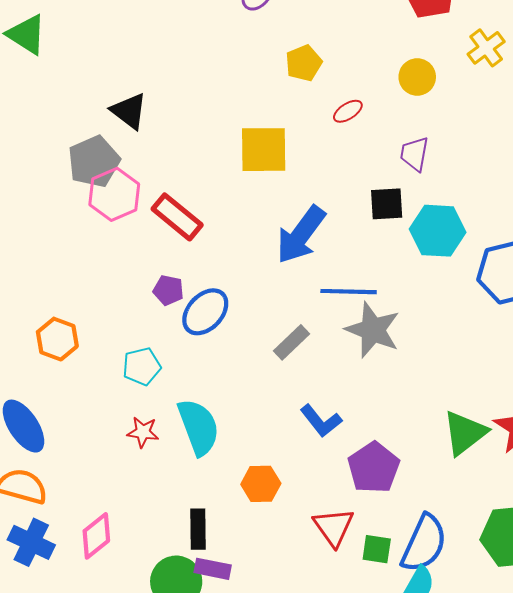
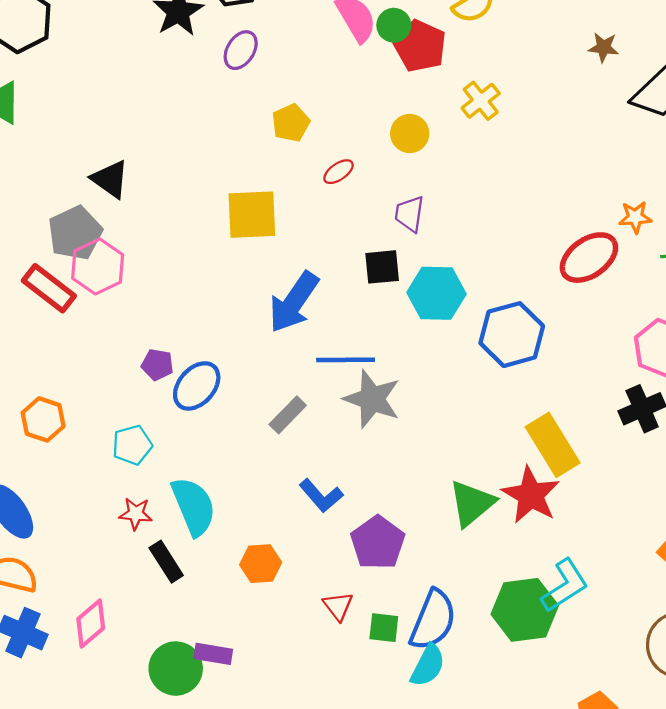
red rectangle: (177, 217) -> (49, 288), moved
red triangle: (334, 527) -> (338, 606), size x0.7
black rectangle: (198, 529) -> (166, 562), moved, turned -30

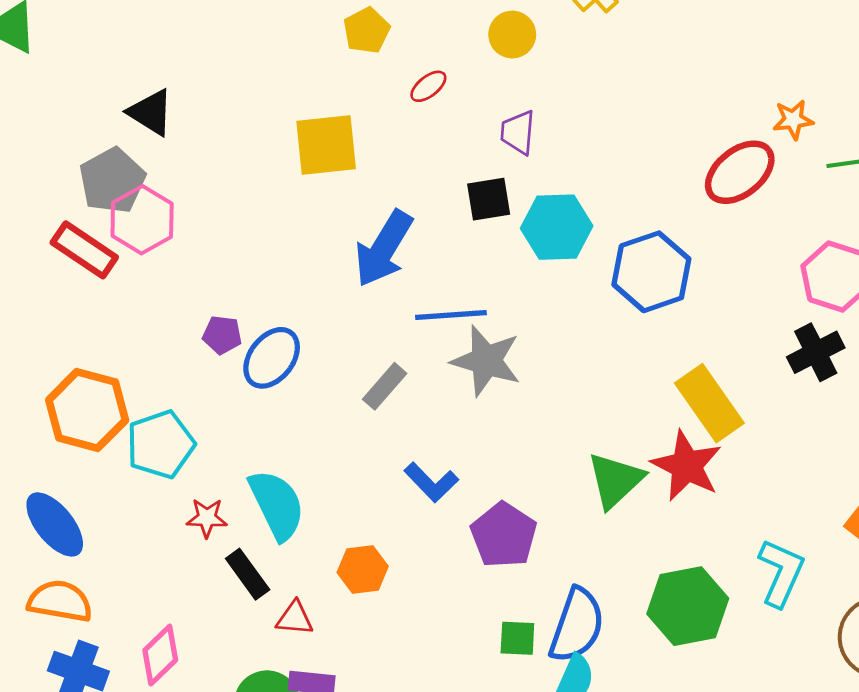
orange hexagon: (43, 419) -> (87, 410), size x1.5
cyan pentagon: (132, 445) -> (161, 445), moved, size x1.4
cyan L-shape: (565, 586) -> (781, 573), moved, turned -30
red triangle: (338, 606) -> (295, 618), moved, turned -44

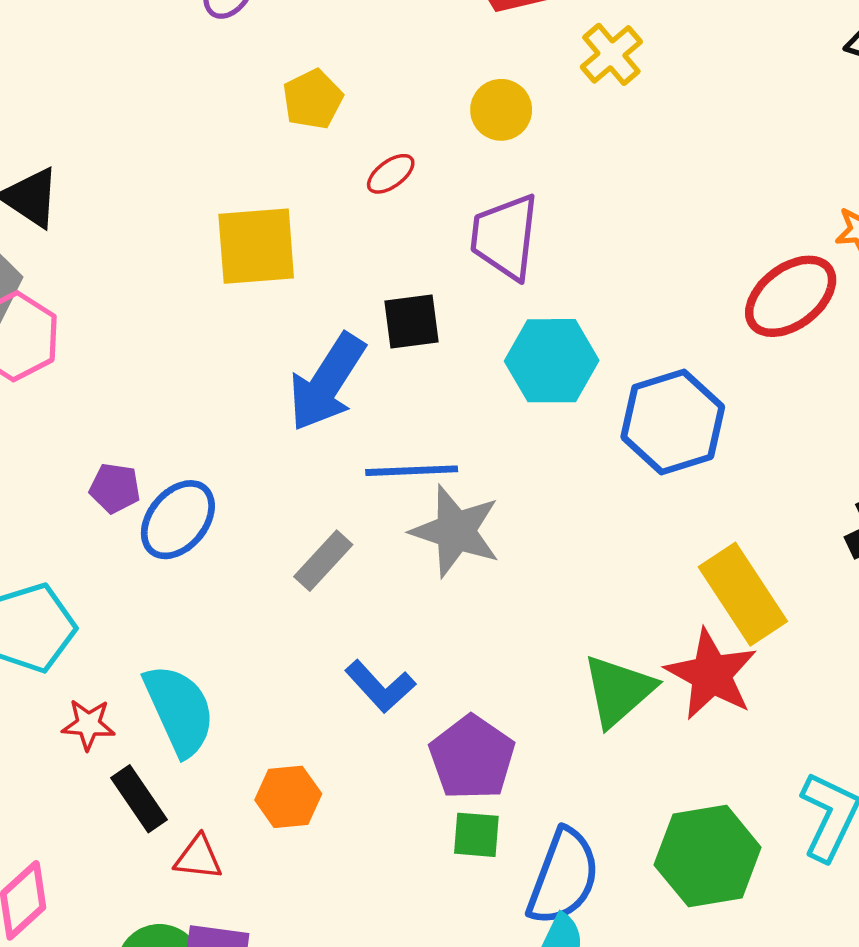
purple trapezoid: (518, 132) -> (505, 237), size x1.5
black square: (489, 199) -> (411, 321), moved
green square: (517, 638) -> (476, 835), moved

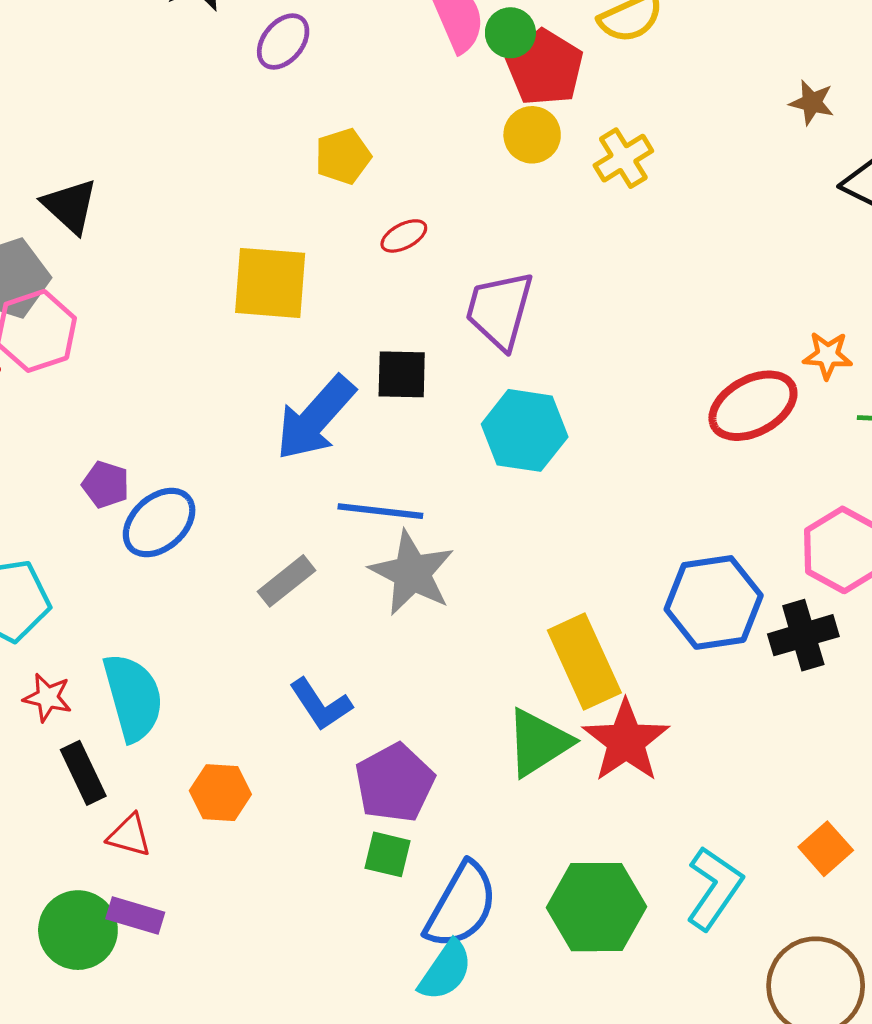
yellow circle: (501, 110) -> (532, 135), moved
blue hexagon: (673, 422) -> (714, 602), moved
yellow rectangle: (743, 594) -> (584, 661), moved

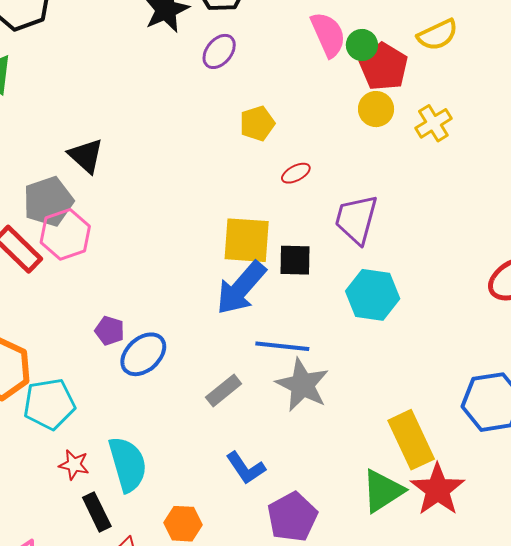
yellow square: (270, 283) -> (247, 240), moved

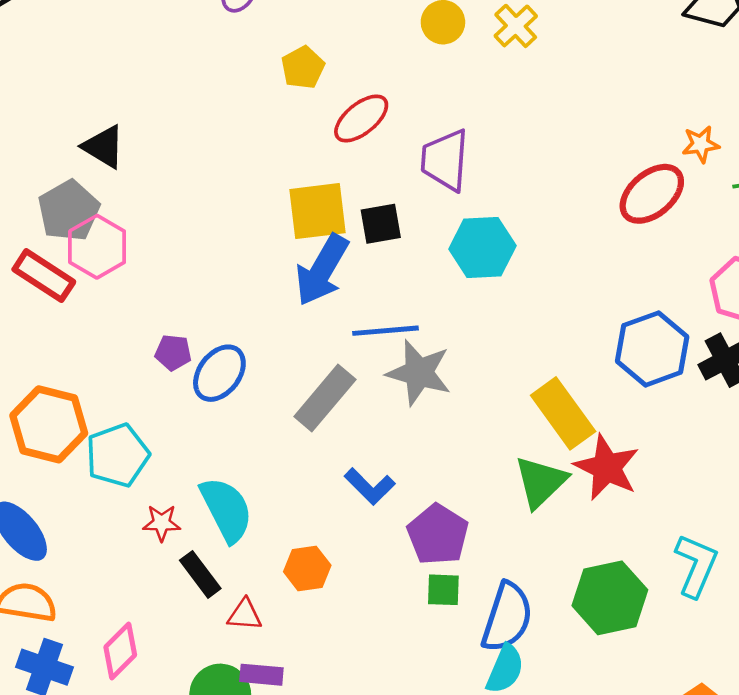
red ellipse: (296, 173) -> (361, 118), size x1.6
gray rectangle: (224, 390) -> (325, 398), size x1.5

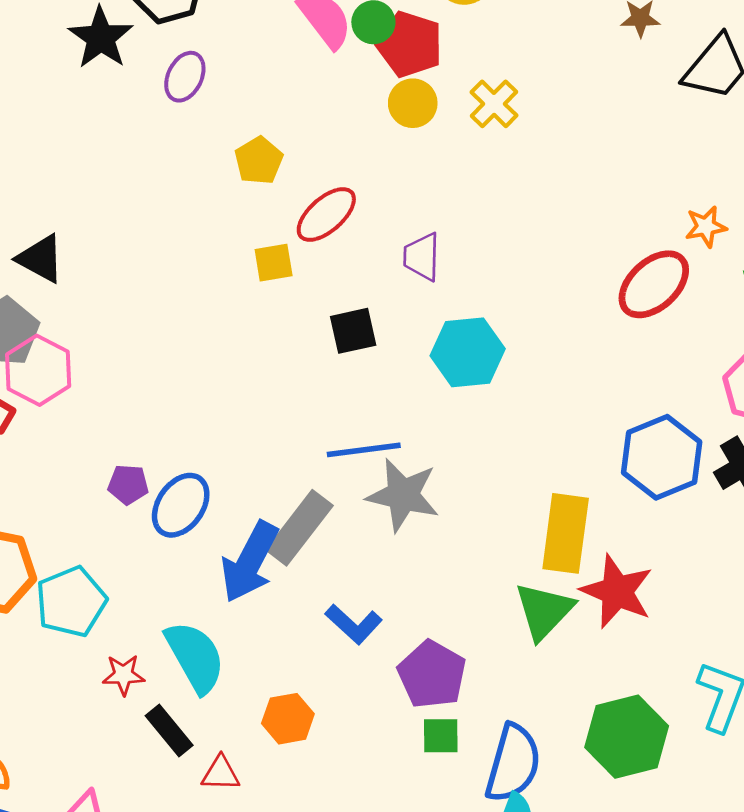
purple trapezoid: (445, 160) -> (422, 257), size x0.7
yellow square: (317, 211) -> (274, 263), moved, size x0.6
blue arrow: (322, 270) -> (250, 562), moved
yellow rectangle: (563, 413) -> (566, 533), turned 46

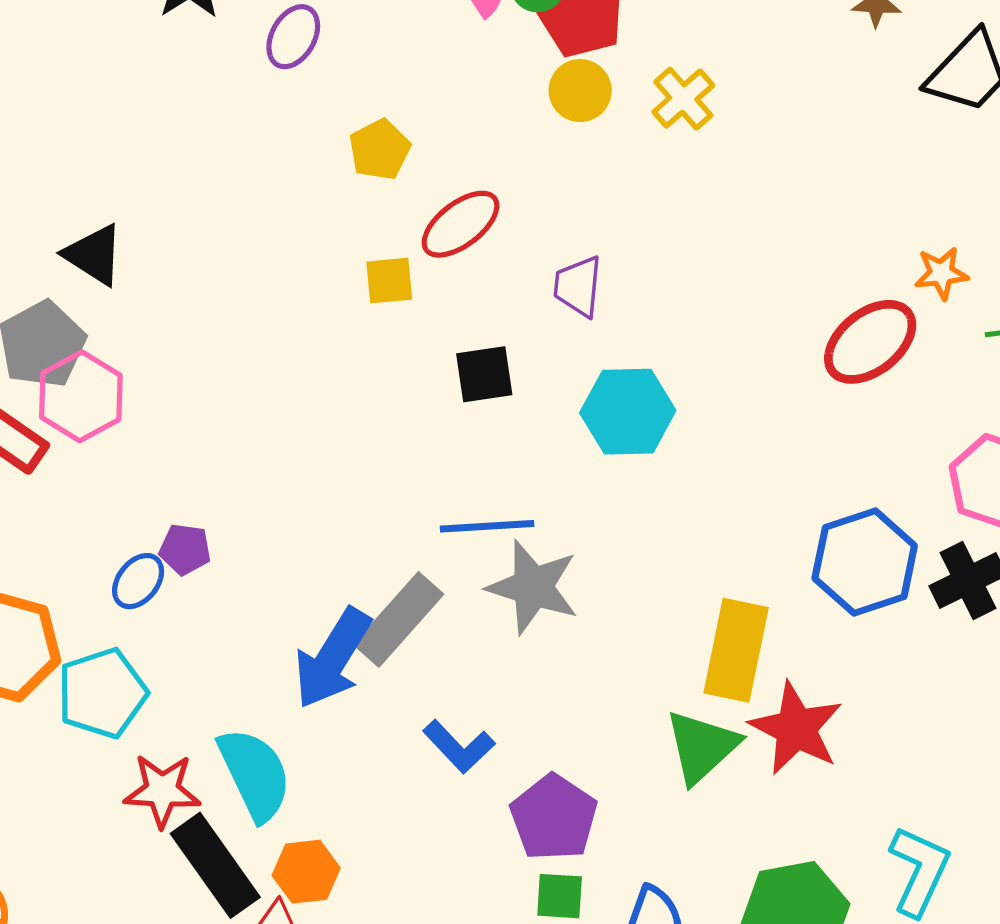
blue ellipse: (181, 505) -> (138, 581), moved, size x0.7
red star: (123, 675) -> (162, 791), size x1.4
orange hexagon: (288, 719) -> (306, 872), moved
black rectangle: (169, 731) -> (215, 865), size x1.5

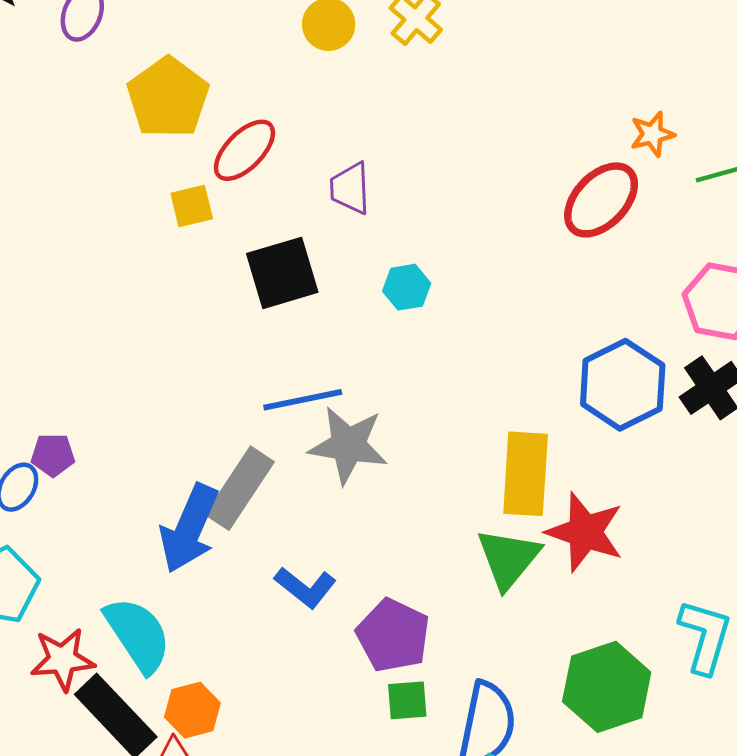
yellow pentagon: (380, 150) -> (168, 98), size x1.6
black square: (484, 374) -> (282, 273), size x1.4
cyan hexagon: (628, 412) -> (407, 287), size x0.6

